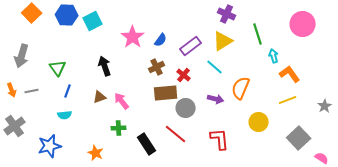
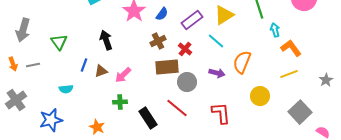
blue line: (68, 91) -> (84, 65), moved
pink arrow: (122, 101) -> (123, 75), turned -96

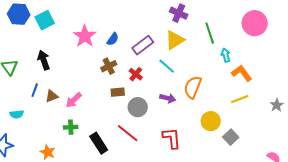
black arrow: (106, 40) -> (44, 60), moved
brown rectangle: (167, 67) -> (118, 92), size x0.6
gray square: (300, 112) -> (231, 137), moved, size x0.7

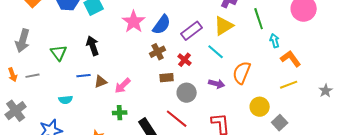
blue semicircle: (113, 39) -> (162, 25), size x1.5
blue line: (35, 90) -> (84, 76), turned 64

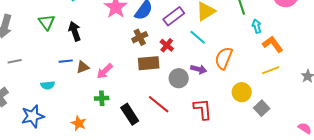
green triangle: (59, 53) -> (47, 22), moved
brown rectangle: (167, 78) -> (149, 63), size x1.5
gray circle: (187, 93) -> (179, 78), moved

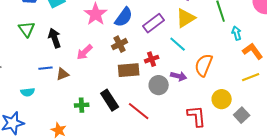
red cross: (167, 45) -> (152, 59), moved, turned 32
pink arrow: (105, 71) -> (85, 52), moved
red L-shape: (203, 109) -> (197, 116), moved
black rectangle: (130, 114) -> (110, 100), moved

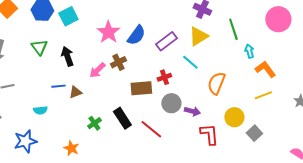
brown cross: (120, 44) -> (118, 62), moved
purple arrow: (179, 76) -> (192, 111), moved
green cross: (82, 105) -> (94, 123), turned -32

